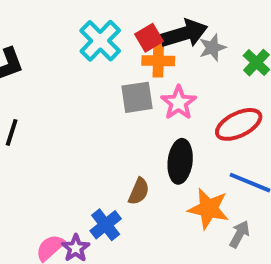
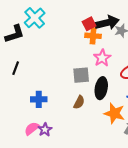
cyan cross: (100, 41) -> (35, 18), moved
gray square: (137, 97) -> (81, 75), moved
blue cross: (106, 225) -> (39, 99), moved, turned 35

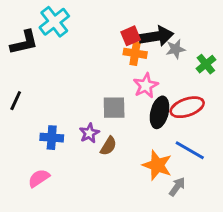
black line: (16, 68) -> (16, 101), moved
black ellipse: (101, 88) -> (160, 112), moved
purple star: (45, 130) -> (89, 133), moved

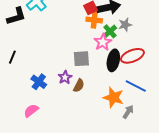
gray star: (176, 49) -> (125, 25), moved
green cross: (206, 64) -> (110, 31), moved
blue cross: (52, 138) -> (39, 82), turned 35

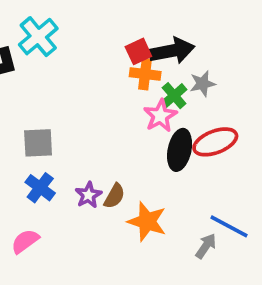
gray square: (81, 59) -> (38, 143), moved
purple star: (65, 77) -> (88, 195), moved
blue line: (136, 86) -> (229, 226), moved
orange star: (113, 97) -> (147, 221), moved

